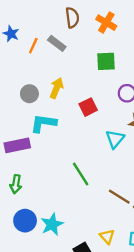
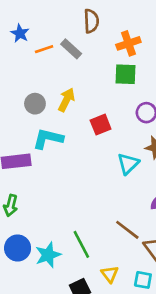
orange cross: (106, 23) -> (128, 43), moved, turned 36
orange line: (33, 46) -> (44, 49), turned 42
green line: (81, 174) -> (81, 244), moved

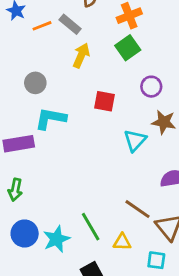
green square: (126, 74) -> (128, 48), turned -35
yellow arrow: (66, 100) -> (81, 56), moved
red square: (101, 125) -> (104, 101), turned 35
yellow triangle: (110, 274) -> (122, 242), moved, turned -48

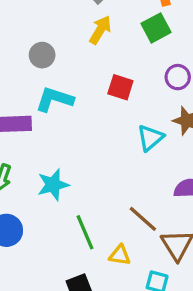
cyan star: (56, 239) -> (53, 185), moved

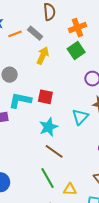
red square: (120, 87) -> (45, 97), moved
cyan star: (53, 185) -> (49, 127), moved
brown line: (143, 219) -> (54, 151), moved

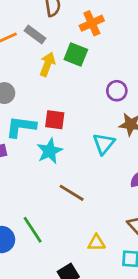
green square: (76, 51) -> (76, 54), moved, turned -30
cyan star: (49, 127) -> (50, 151), moved
green line: (47, 178) -> (33, 230), moved

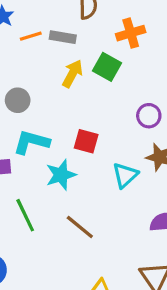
gray rectangle: (35, 35) -> (63, 37), turned -35
red square: (55, 120) -> (86, 141), moved
green line: (33, 230) -> (25, 215), moved

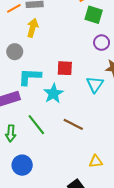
green square: (107, 67) -> (94, 15), moved
yellow arrow: (72, 74) -> (33, 28), moved

